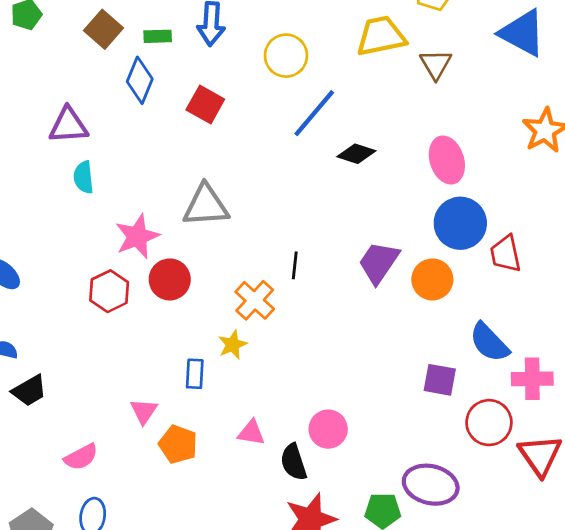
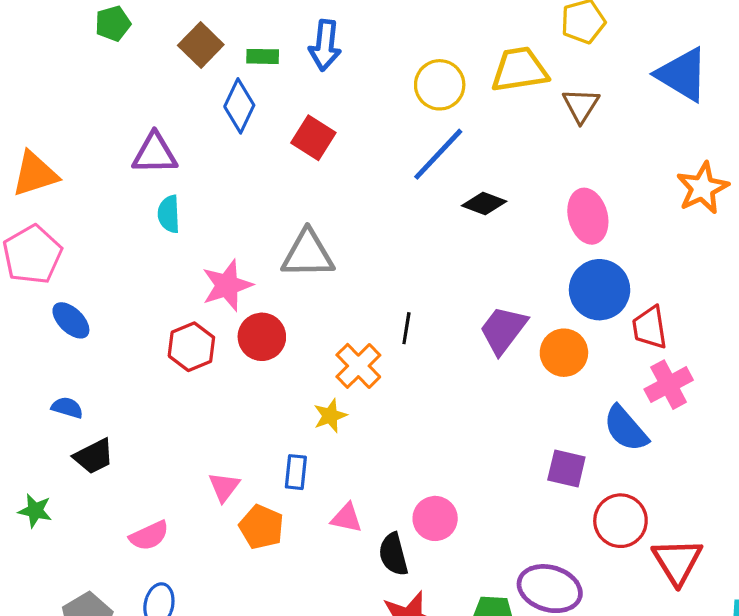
yellow circle: (286, 56) -> (440, 85), moved
blue rectangle: (195, 374) -> (296, 472), moved
pink cross: (532, 379) -> (669, 385), moved, turned -30

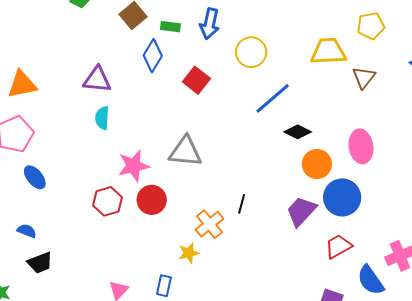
yellow circle: (440, 85) -> (251, 52), moved
blue circle: (600, 290) -> (342, 197), moved
red trapezoid: (650, 328) -> (338, 246), moved, turned 64
orange circle: (564, 353) -> (317, 164), moved

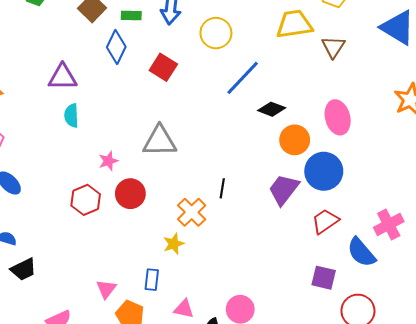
pink star: (134, 166) -> (108, 161), size x0.6

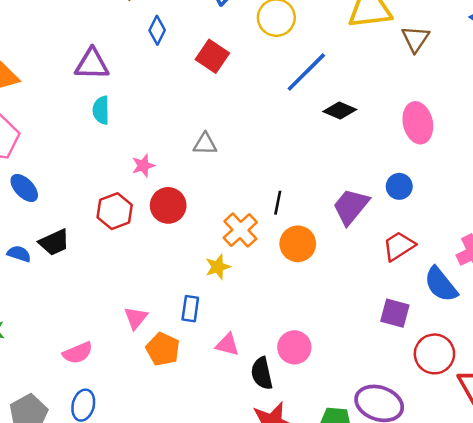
blue diamond: (116, 47) -> (157, 30), size x0.7
orange circle: (295, 140) -> (298, 244), moved
gray triangle: (160, 141) -> (205, 144), size x0.6
blue circle: (324, 171) -> (399, 186), size x0.6
black trapezoid: (23, 269) -> (54, 242), moved

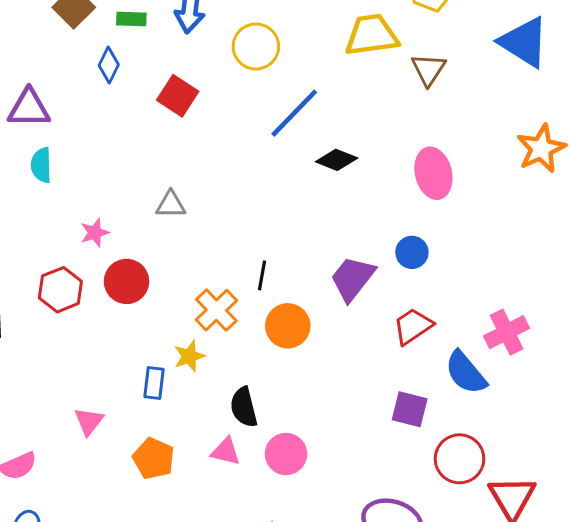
blue rectangle: (190, 309) -> (154, 383), moved
pink triangle: (227, 345) -> (226, 451), moved
orange pentagon: (163, 349) -> (153, 458), moved
black semicircle: (262, 373) -> (244, 407), moved

